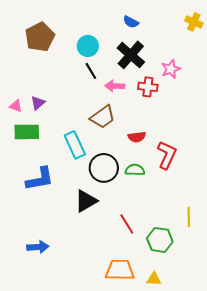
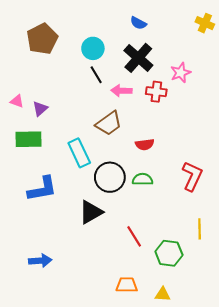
pink triangle: (16, 106) -> (17, 101), moved
red L-shape: (167, 155) -> (192, 176), moved
orange trapezoid: (120, 270) -> (127, 285), size x0.7

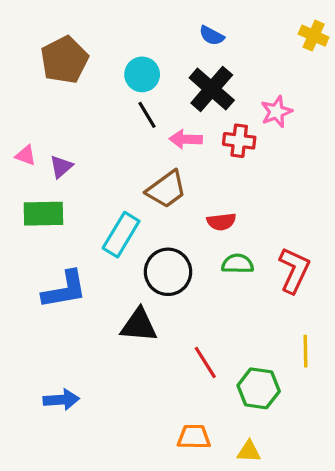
cyan rectangle: (79, 153) -> (121, 235), turned 56
green semicircle: (143, 179) -> (238, 264), moved
black triangle: (91, 212) -> (139, 325), turned 35

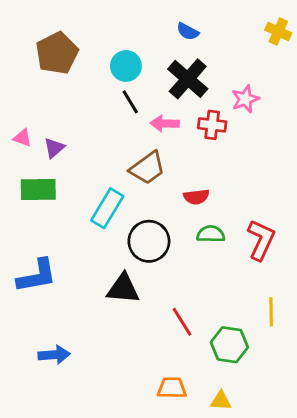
blue L-shape: (64, 290) -> (37, 276), moved

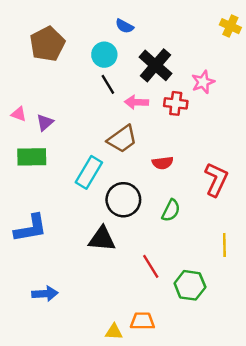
blue semicircle: (188, 31) -> (125, 26), moved
green semicircle: (211, 234) -> (171, 210), moved, turned 115
red L-shape: (261, 240) -> (216, 179), moved
yellow line: (271, 312) -> (224, 245), moved
yellow triangle: (221, 401) -> (114, 332), moved

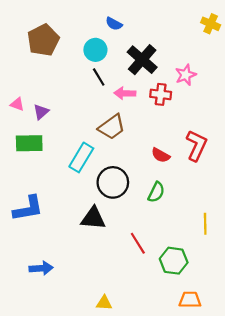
red semicircle: (163, 163) -> (161, 155), moved, turned 36
red L-shape: (216, 179) -> (196, 145), moved
orange trapezoid: (142, 321) -> (190, 300), moved

